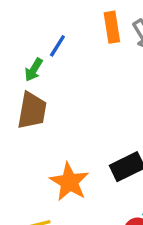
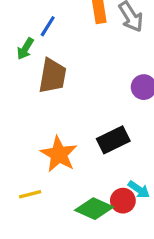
brown trapezoid: (32, 111) -> (52, 76), moved

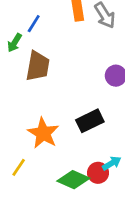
cyan arrow: (139, 189) -> (112, 163), turned -66
yellow line: (30, 194) -> (19, 167), turned -42

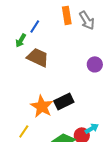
brown trapezoid: (38, 66) -> (38, 57), turned -75
black rectangle: (90, 121) -> (64, 101), moved

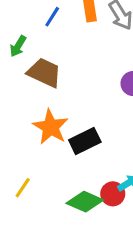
blue line: (35, 26) -> (52, 17), moved
orange star: (42, 106) -> (51, 127), moved

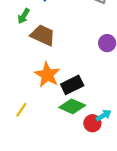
yellow line: (23, 188) -> (21, 110), moved
green diamond: (85, 202) -> (72, 106), moved

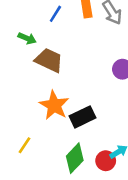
green arrow: (24, 16) -> (27, 38), turned -98
green diamond: (72, 106) -> (75, 158), moved, turned -70

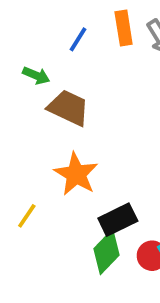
black rectangle: (82, 117) -> (118, 220), moved
yellow line: (24, 145) -> (27, 216), moved

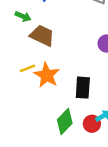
yellow line: (27, 216) -> (27, 68), moved, turned 35
black rectangle: (118, 220) -> (83, 88), moved, turned -60

